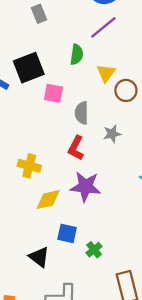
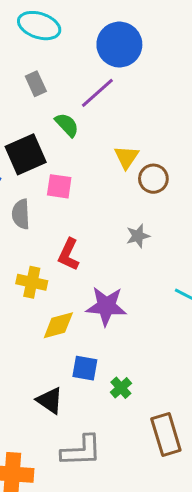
purple line: (103, 27) -> (97, 93), moved
green semicircle: (77, 54) -> (67, 125), moved, turned -48
gray semicircle: (82, 113) -> (21, 214), moved
red L-shape: (76, 148) -> (69, 255), moved

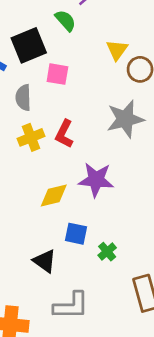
gray star: (138, 236) -> (125, 119), size x1.8
yellow cross: (32, 282) -> (31, 137), moved, turned -35

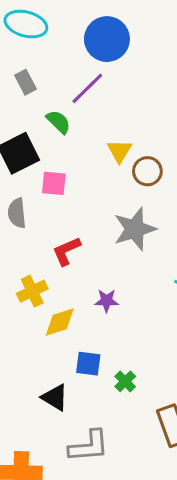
red L-shape: (64, 134) -> (67, 251), turned 44
yellow cross: (31, 137) -> (32, 291), moved
purple star: (96, 180) -> (107, 301), size x0.6

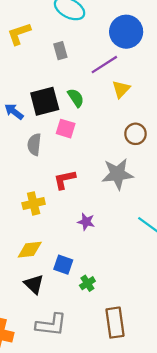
green semicircle: (58, 122) -> (76, 98), moved
yellow triangle: (119, 151) -> (121, 89), moved
yellow diamond: (60, 322) -> (30, 250), moved

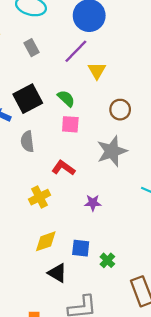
green semicircle: (76, 98) -> (66, 98), moved
pink square: (66, 129) -> (70, 124), moved
red L-shape: (65, 180) -> (63, 168), turned 60

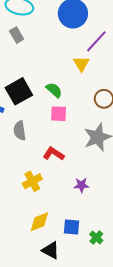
gray rectangle: (32, 48) -> (17, 35), moved
purple line: (76, 51) -> (96, 41), moved

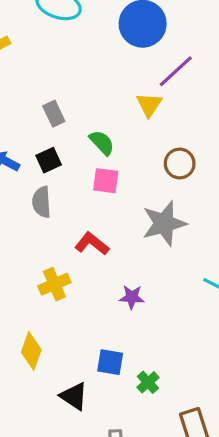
gray rectangle: (17, 35) -> (54, 114), moved
black square: (19, 91) -> (49, 160), moved, size x0.6
yellow diamond: (39, 222) -> (31, 351), moved, turned -55

